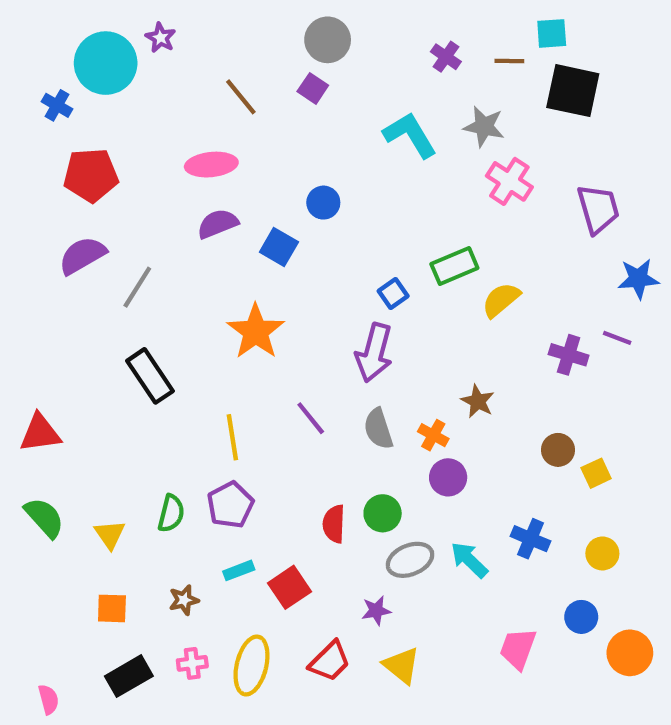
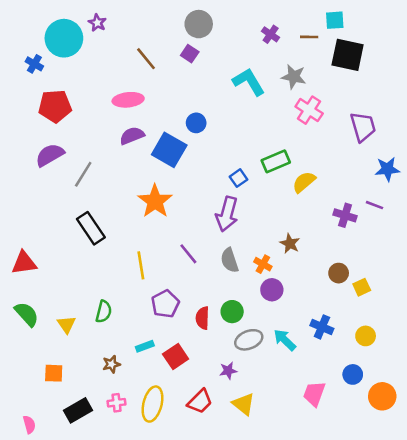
blue square: (279, 247) -> (169, 150), size x1.5
purple pentagon: (230, 505) -> (165, 304), moved
orange square: (112, 608) -> (54, 373), moved

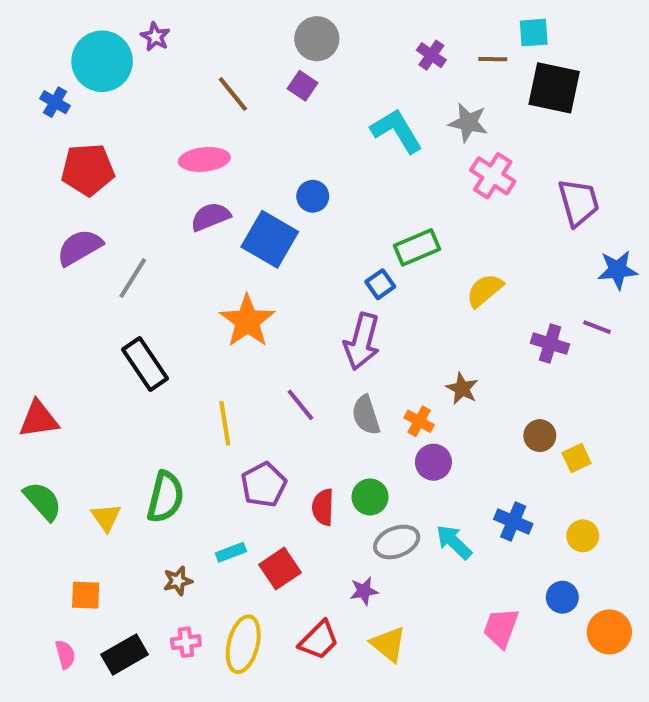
green rectangle: (276, 161) -> (417, 247), moved
green semicircle: (104, 312) -> (165, 497), size x1.4
pink semicircle: (29, 425) -> (65, 654), moved

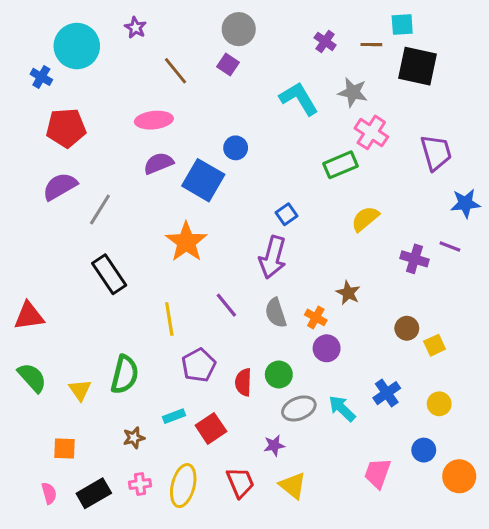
purple star: (155, 37) -> (135, 28), moved
green rectangle: (417, 247) -> (340, 165), moved
blue cross: (513, 522) -> (387, 393), turned 32
red trapezoid: (319, 640) -> (240, 482), turned -68

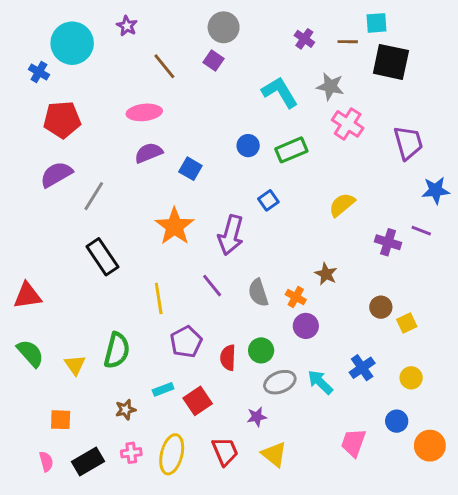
blue circle: (236, 148) -> (248, 146), moved
green rectangle: (340, 165) -> (291, 150), moved
blue square: (203, 180) -> (190, 169), size x0.6
purple arrow: (273, 257) -> (231, 235), moved

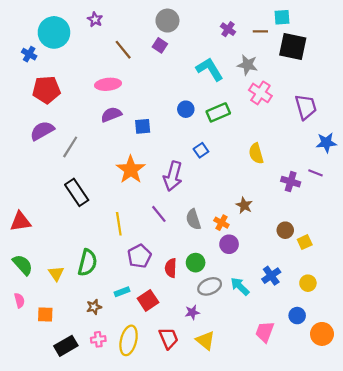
blue square: (190, 169) -> (143, 126), turned -35
yellow semicircle: (342, 205) -> (256, 153), turned -66
pink semicircle: (46, 461) -> (19, 300), moved

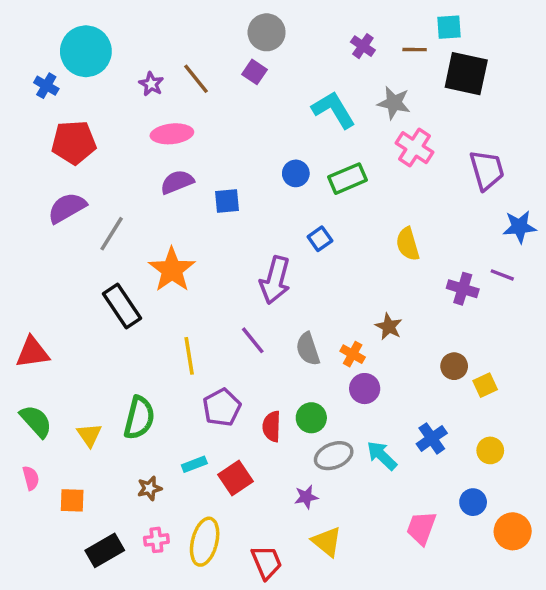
purple star: (95, 19) -> (151, 84), moved
orange star: (131, 170) -> (172, 270), moved
red trapezoid: (169, 338) -> (267, 562), moved

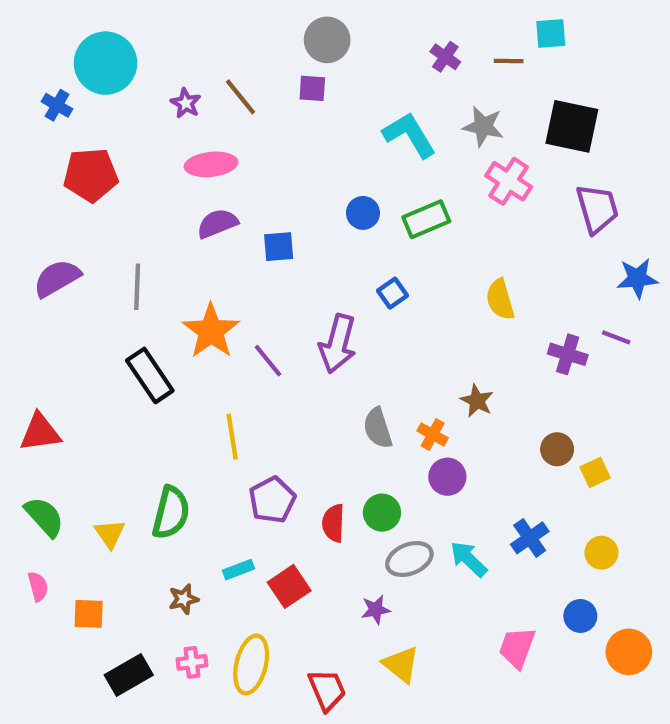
purple square: (255, 72) -> (312, 88), turned -30
black square: (466, 74) -> (572, 126), moved
purple semicircle: (67, 208) -> (57, 278), moved
gray line: (112, 234) -> (137, 287), turned -30
purple line: (253, 340) -> (268, 361), moved

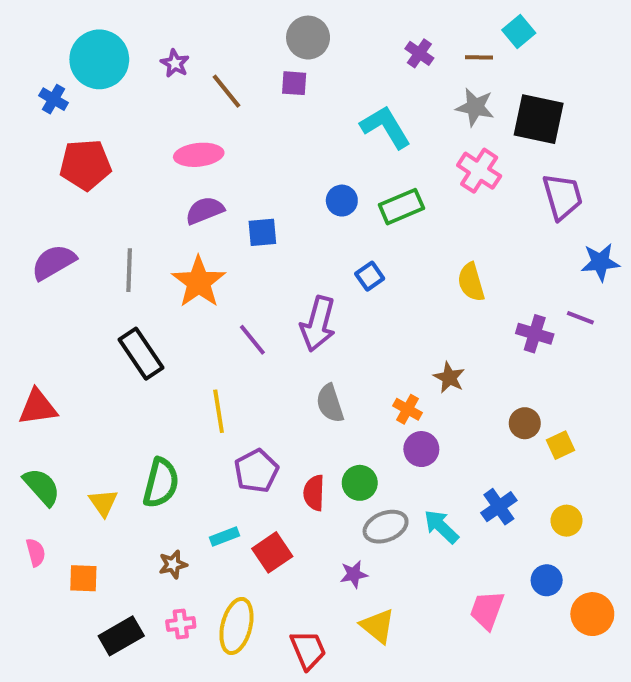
cyan square: (551, 34) -> (519, 32), turned -36
purple star: (186, 103) -> (175, 63), moved
gray star: (483, 126) -> (475, 107), moved
orange star: (211, 331) -> (199, 282), moved
gray semicircle: (378, 428) -> (330, 403), moved

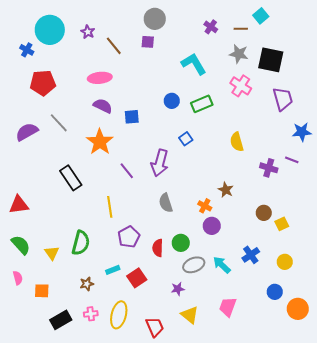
purple semicircle: (205, 210) -> (103, 106), turned 48
gray line: (129, 270) -> (59, 123), moved, turned -45
pink trapezoid: (487, 610) -> (228, 307), moved

